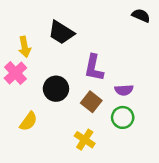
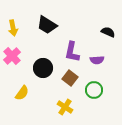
black semicircle: (141, 15) -> (108, 32), moved
yellow arrow: (25, 47) -> (13, 28), moved
purple semicircle: (124, 90) -> (97, 60), moved

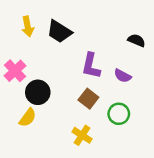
yellow arrow: (13, 28) -> (28, 26), moved
purple semicircle: (97, 60) -> (123, 76), turned 32
black circle: (43, 68) -> (38, 92), moved

